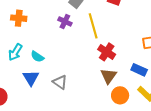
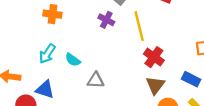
blue triangle: (31, 78) -> (45, 89), moved, turned -42
gray triangle: (60, 82) -> (96, 80), moved, turned -35

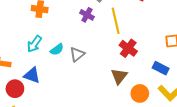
cyan semicircle: (73, 60) -> (57, 50), turned -72
gray triangle: (96, 80) -> (77, 54), moved, turned -42
brown triangle: (155, 85) -> (119, 76), moved

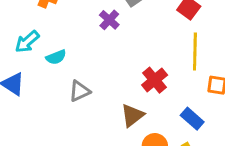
yellow line: (116, 21) -> (195, 51), moved
gray triangle: (77, 54) -> (80, 91), moved

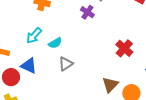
gray triangle: (80, 91) -> (66, 64), moved
brown triangle: (132, 115) -> (110, 85), moved

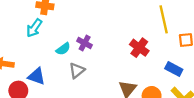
purple cross: (87, 12) -> (85, 43), moved
cyan arrow: (34, 36) -> (34, 28), moved

